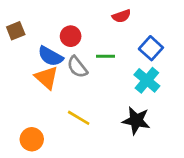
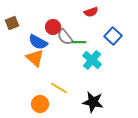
gray semicircle: (77, 67) -> (65, 37), moved
cyan cross: (147, 80) -> (92, 60), moved
black star: (136, 121) -> (93, 102), moved
orange circle: (32, 139) -> (40, 104), moved

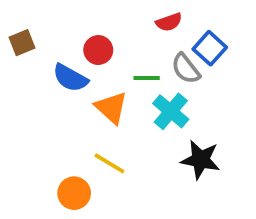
blue square: (113, 36) -> (210, 48), moved
gray semicircle: (65, 37) -> (186, 69), moved
orange triangle: (35, 58) -> (111, 108), moved
black star: (93, 102) -> (200, 160), moved

